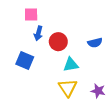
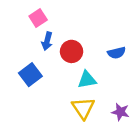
pink square: (31, 14) -> (38, 18), turned -32
blue square: (25, 61) -> (30, 75), turned 30

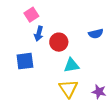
blue semicircle: (117, 53) -> (96, 34), moved
blue square: (30, 75) -> (25, 61), turned 30

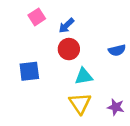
blue arrow: (39, 34) -> (66, 26), moved, turned 32
blue semicircle: (96, 34) -> (117, 50), moved

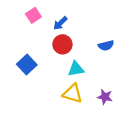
blue square: (29, 71) -> (27, 64), turned -36
yellow triangle: (80, 103) -> (73, 93), turned -40

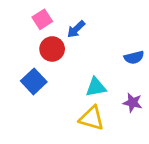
red circle: (62, 44) -> (52, 49), moved
purple star: (105, 97) -> (133, 103), moved

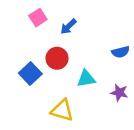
red circle: (52, 49) -> (57, 58), moved
yellow triangle: (92, 118) -> (62, 110), moved

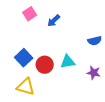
red circle: (57, 58) -> (45, 65), moved
yellow triangle: (62, 110) -> (26, 87), moved

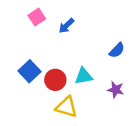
blue semicircle: (95, 41) -> (117, 50), turned -32
yellow triangle: (26, 87) -> (66, 107), moved

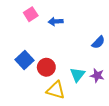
blue arrow: (66, 26) -> (56, 21), turned 40
cyan triangle: (84, 76) -> (78, 75), moved, turned -42

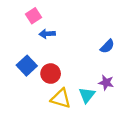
blue arrow: (56, 21) -> (47, 34), moved
cyan triangle: (78, 75) -> (87, 95), moved

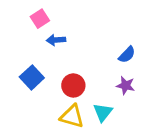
red circle: (51, 74) -> (73, 85), moved
purple star: (106, 83) -> (126, 85), moved

